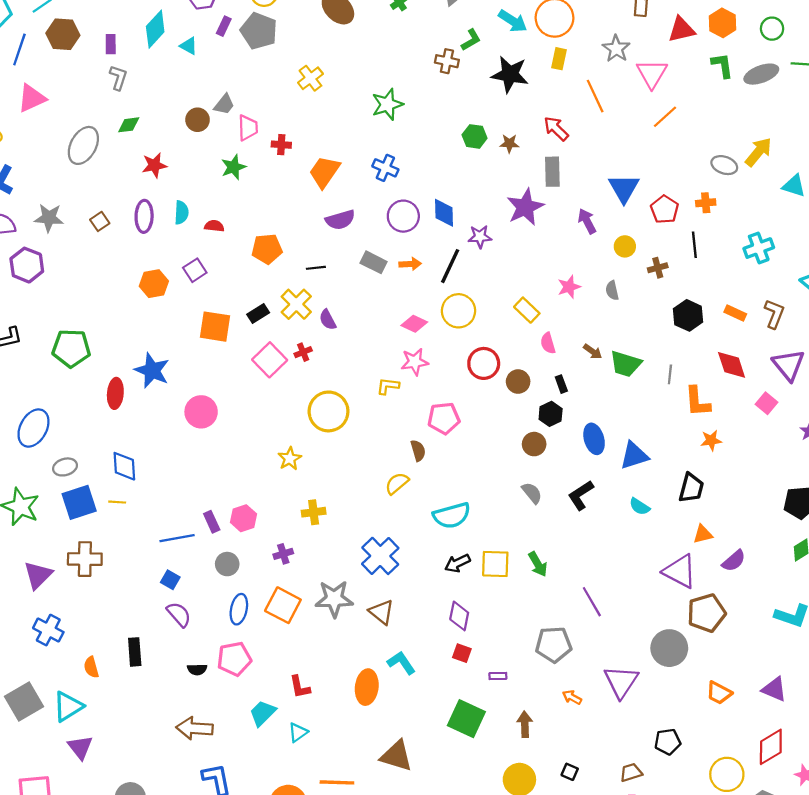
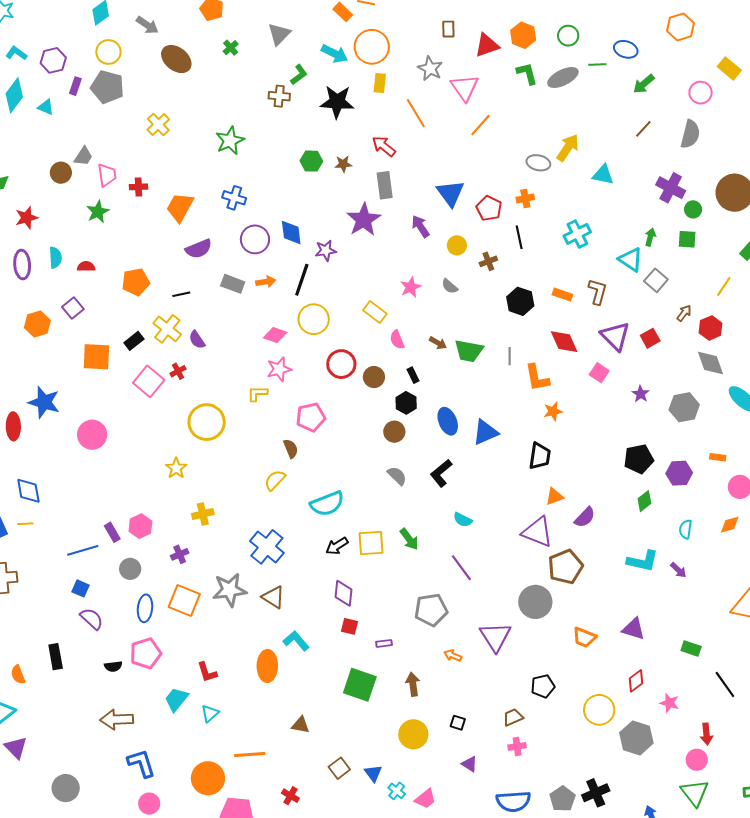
gray semicircle: (612, 291) -> (450, 286), turned -30
cyan semicircle: (640, 507) -> (463, 520), moved
red diamond: (771, 747) -> (636, 681), size x0.7
brown triangle: (396, 756) -> (301, 725), size x0.6

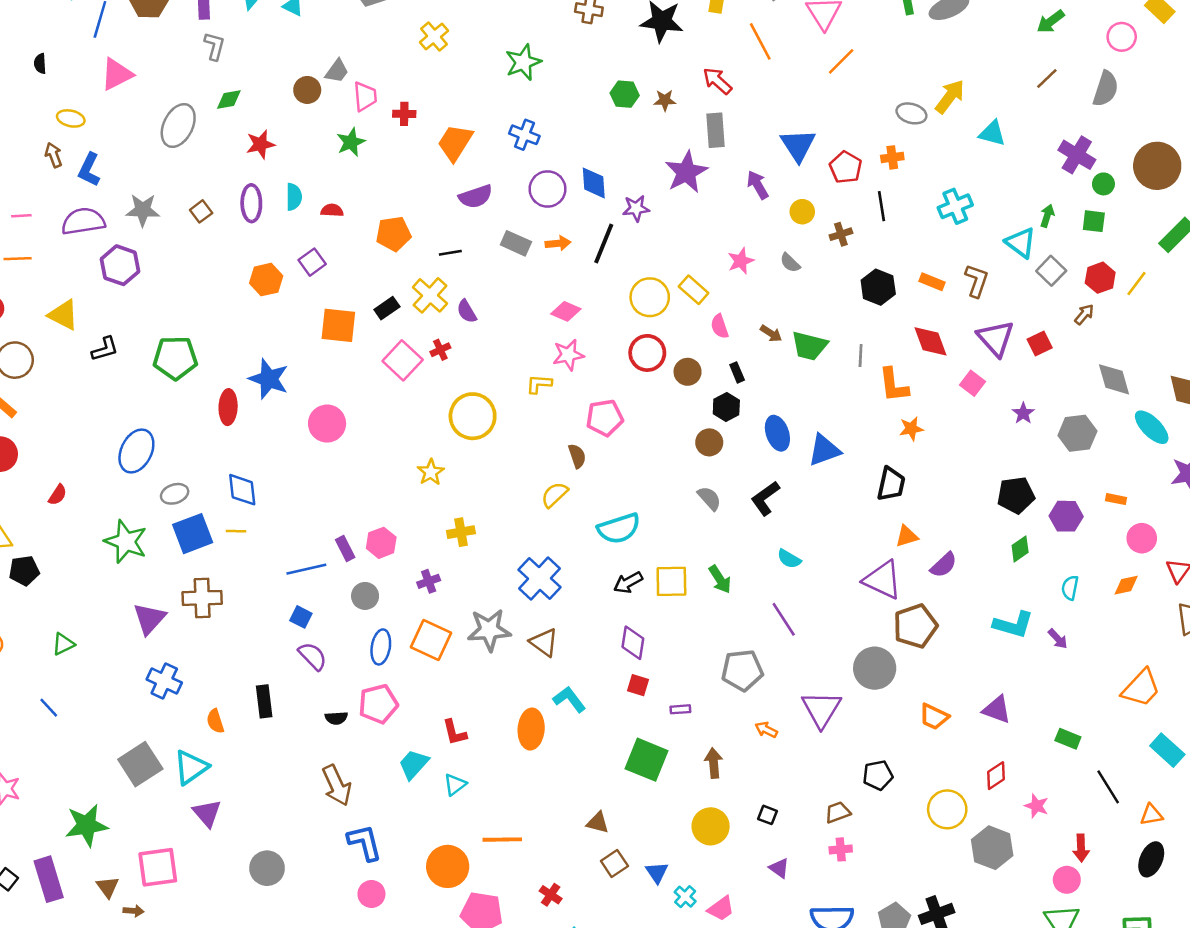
yellow circle: (314, 319) -> (650, 297), moved
red hexagon: (711, 328) -> (1100, 278), moved
brown arrow: (117, 720) -> (337, 785), turned -116
brown triangle: (301, 725) -> (598, 823), moved

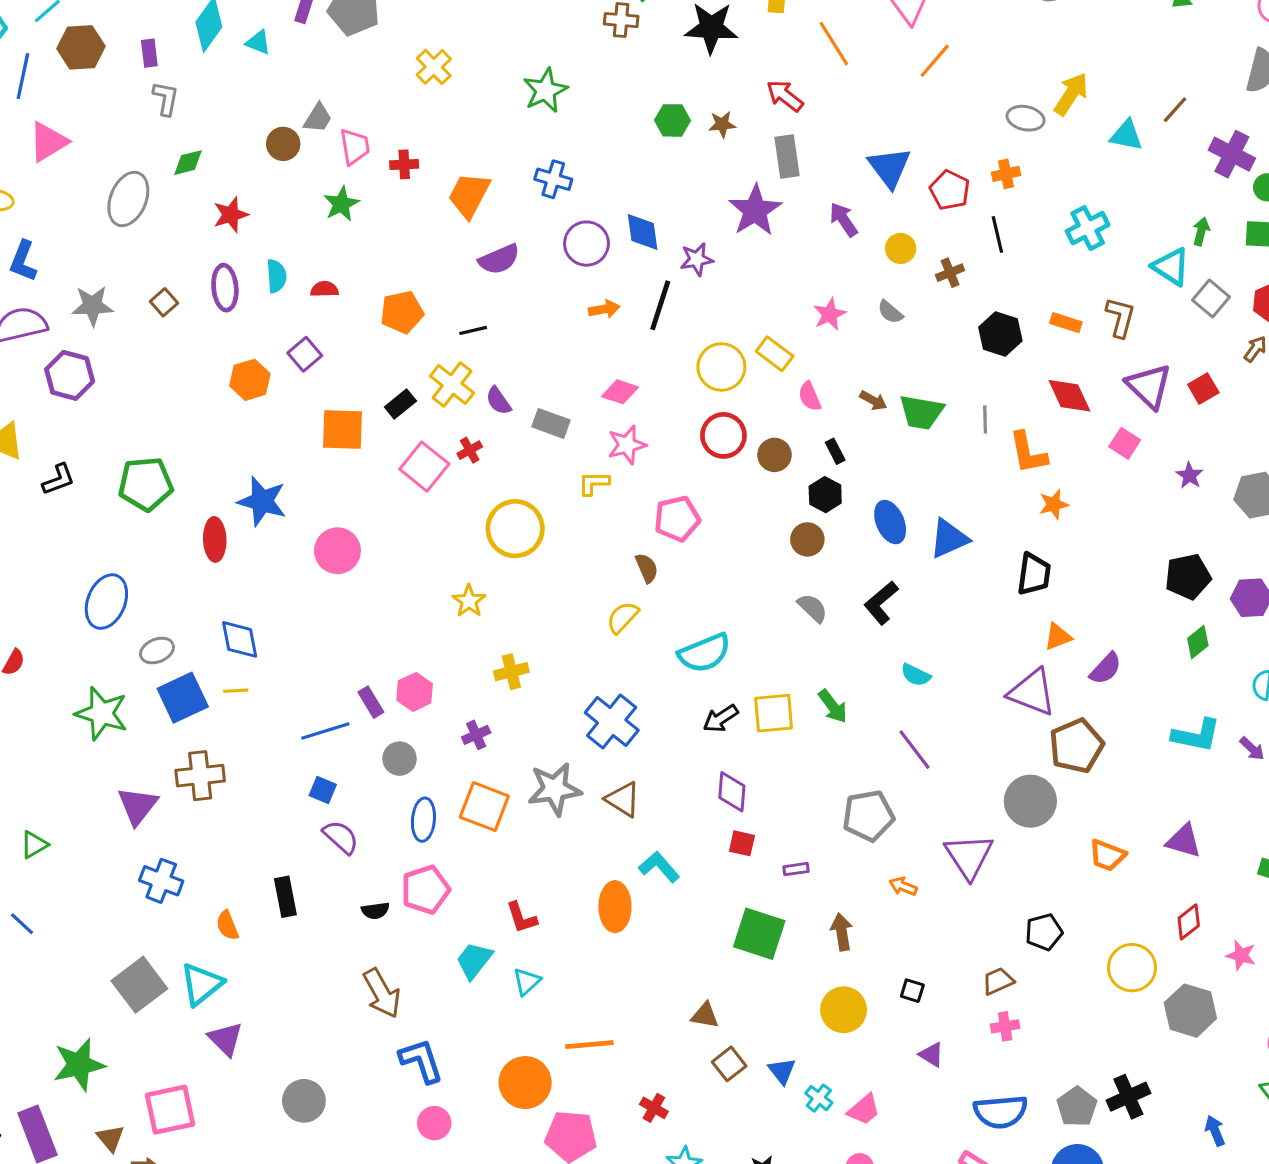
brown line: (1047, 78) -> (1175, 110), moved
gray rectangle: (516, 243) -> (551, 423), moved

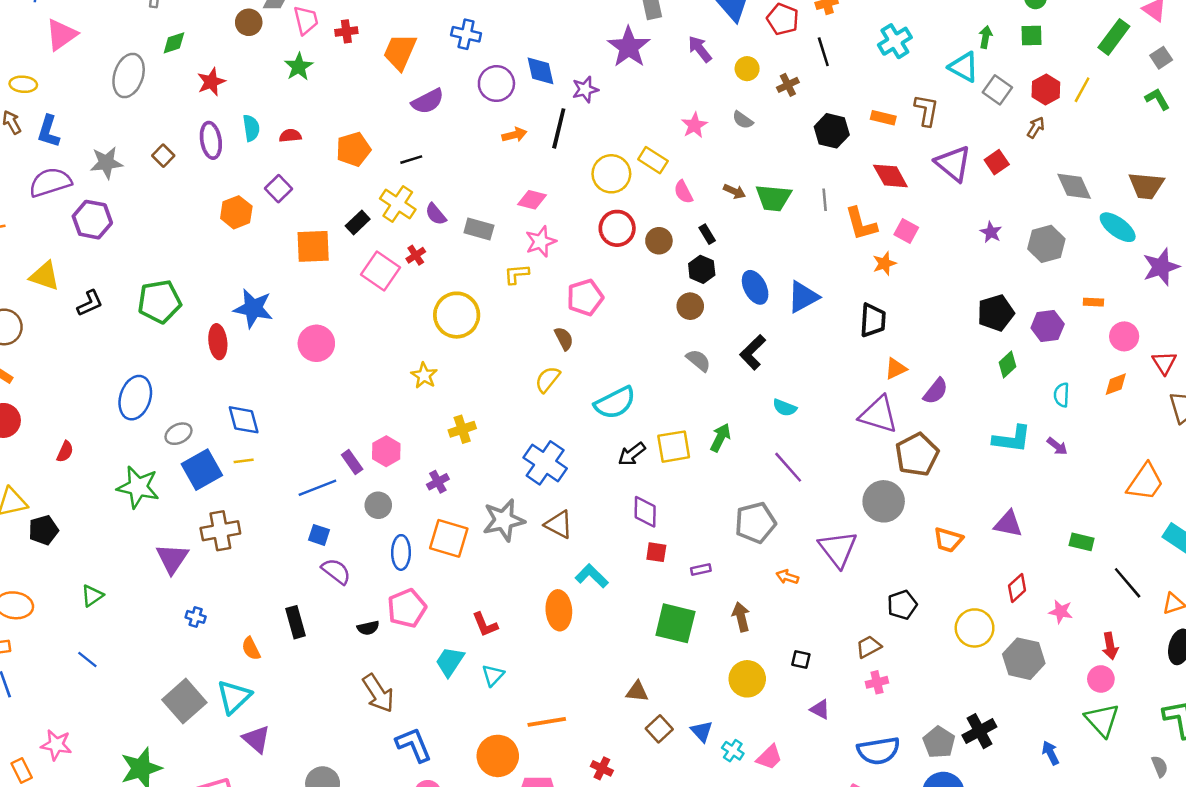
pink square: (1125, 443) -> (906, 231), moved
green arrow: (833, 706) -> (720, 438), turned -112
blue cross: (161, 881) -> (196, 617), size x0.6

